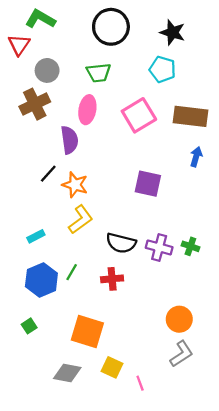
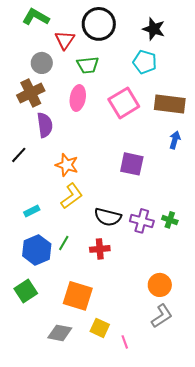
red triangle: (19, 45) -> (65, 40), moved
purple semicircle: (69, 140) -> (45, 125), moved
black line: (48, 174) -> (19, 155), moved
green square: (29, 326) -> (26, 291), size x1.6

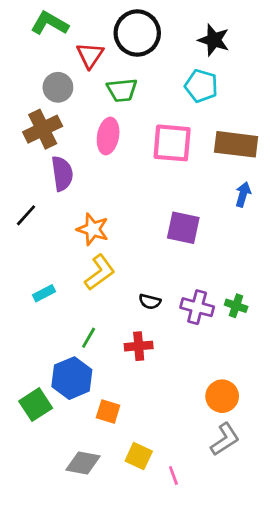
pink square: (124, 103) -> (172, 143), turned 36
black semicircle: (108, 217) -> (150, 302), size x0.6
blue hexagon: (37, 250) -> (72, 378), moved
orange square: (78, 296) -> (108, 411), size x0.6

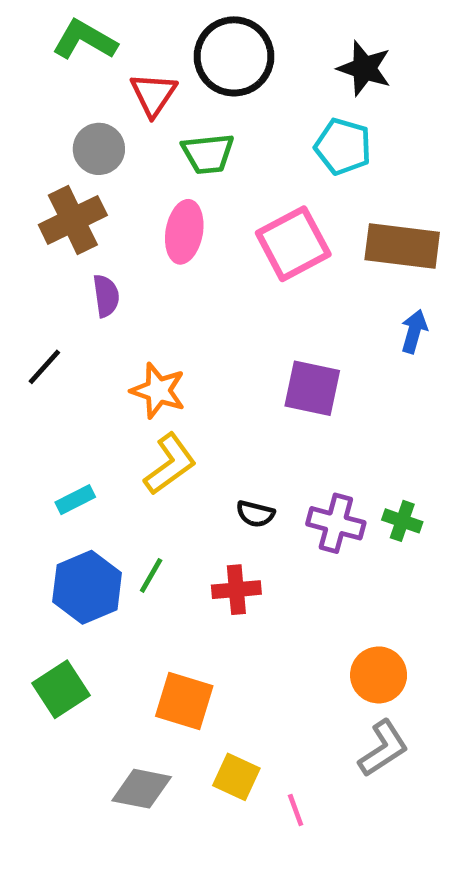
pink square: (172, 143) -> (293, 244), turned -33
purple semicircle: (62, 174) -> (106, 296), size x0.7
blue hexagon: (72, 378) -> (87, 587), moved
orange square: (108, 411) -> (184, 701), size x1.4

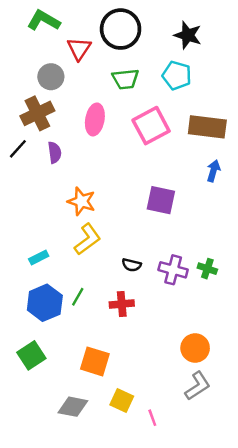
green trapezoid: (208, 154) -> (125, 79), moved
black line: (44, 367) -> (18, 149), moved

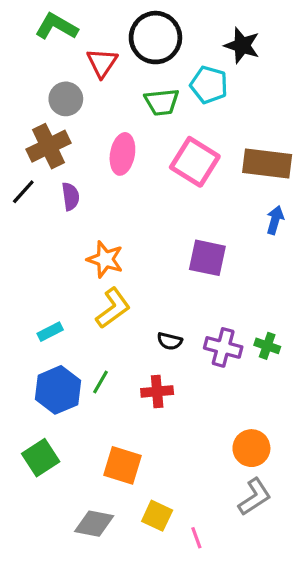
cyan pentagon: (177, 75) -> (209, 85), moved
pink square: (151, 126) -> (195, 162), turned -30

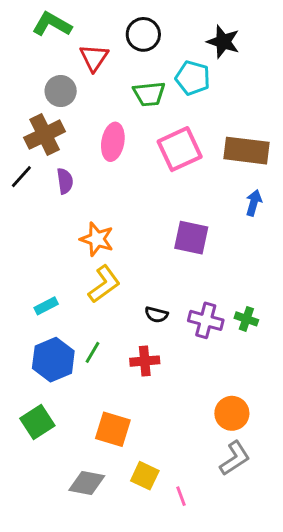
black circle: (155, 38) -> (143, 34), size x0.7
pink square: (195, 162) -> (180, 149), turned 33

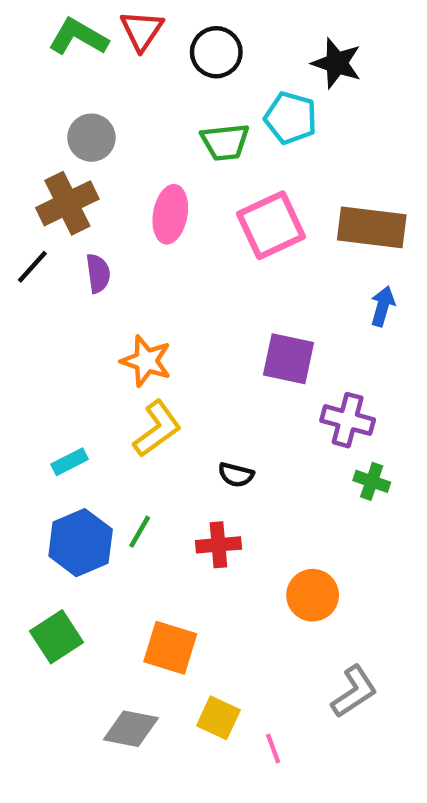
red triangle: (94, 58) -> (142, 30), moved
purple cross: (206, 320) -> (348, 420), moved
orange circle: (232, 413) -> (313, 595), moved

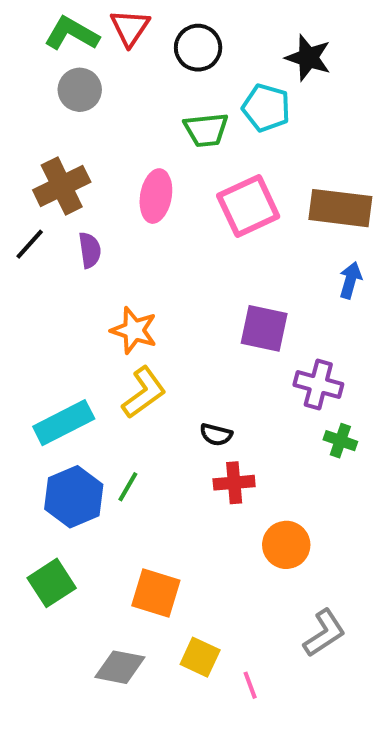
gray circle: (91, 138) -> (80, 90), moved
cyan rectangle: (70, 462) -> (64, 423), size x1.8
red cross: (218, 545) -> (234, 483), moved

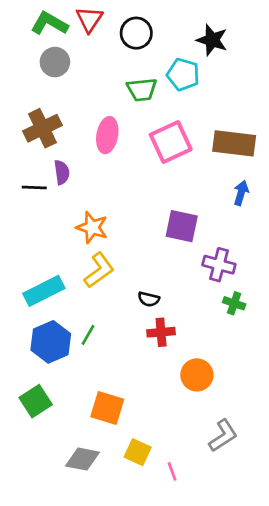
black line: (30, 244) -> (34, 187), moved, turned 50

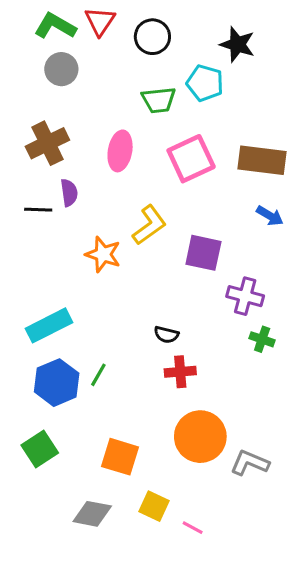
blue arrow: (241, 193) -> (270, 216), turned 105
yellow L-shape: (99, 270) -> (149, 225), moved
orange circle: (197, 375) -> (200, 437), moved, size x1.4
gray L-shape: (223, 436) -> (250, 463), moved, turned -124
pink line: (172, 471) -> (193, 528), turned -42

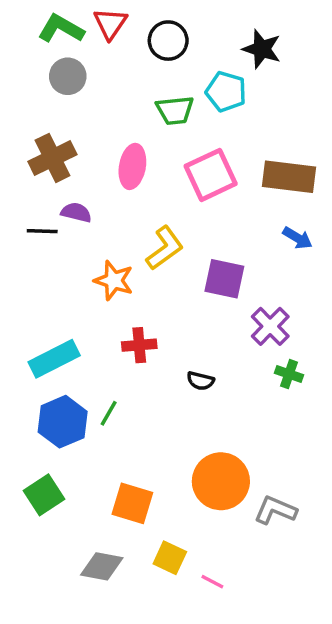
purple semicircle: (69, 193) -> (76, 212), turned -68
purple cross: (245, 296) -> (270, 326), turned 30
black semicircle: (166, 335) -> (200, 381), moved
red cross: (180, 372) -> (139, 345), moved

